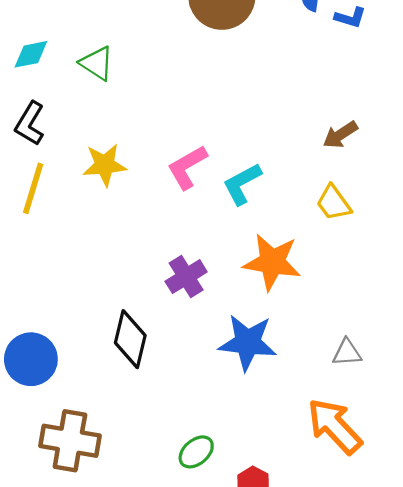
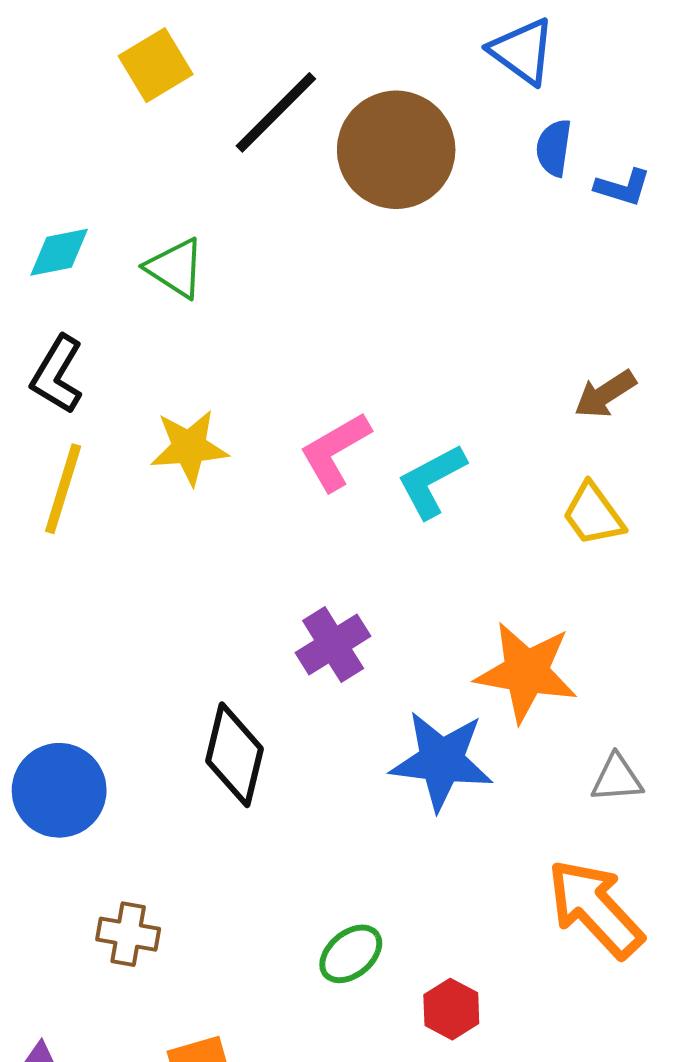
orange star: (272, 262) -> (526, 672), moved
brown cross: (70, 441) -> (128, 934), size x0.6

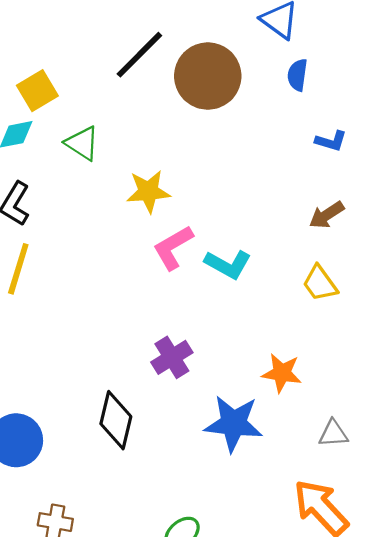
yellow square: (156, 65) -> (37, 91), moved
blue L-shape: (623, 187) -> (331, 141), moved
yellow star: (189, 447) -> (148, 191), moved
cyan L-shape: (432, 481) -> (228, 264), turned -123
orange star: (526, 672) -> (282, 373), size x0.7

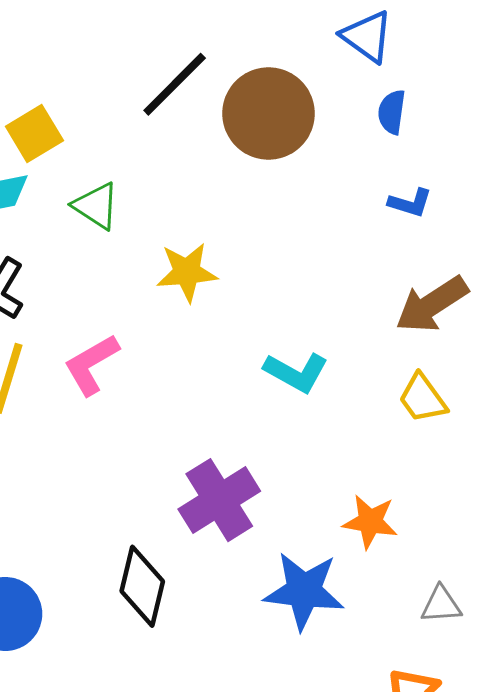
blue L-shape: (331, 141) -> (410, 203), moved
brown arrow: (327, 215) -> (432, 304), size x1.5
pink L-shape: (173, 248) -> (91, 365), moved
purple cross: (172, 357) -> (219, 500), size x1.4

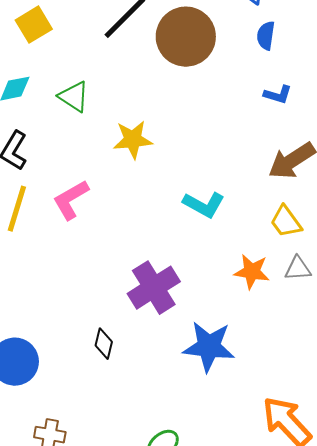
yellow square: (34, 134) -> (34, 25), moved
orange star: (370, 522) -> (252, 272), moved
black diamond: (142, 586) -> (104, 344), size x0.6
gray triangle: (441, 605) -> (298, 269), moved

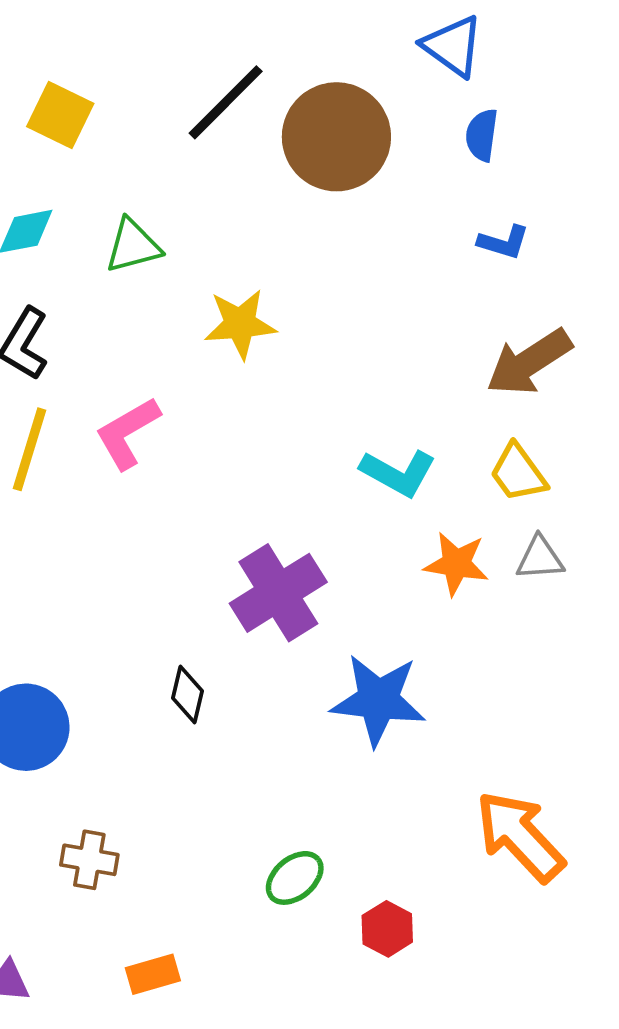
yellow square: (34, 25) -> (60, 115), turned -33
green triangle: (74, 97) -> (133, 246), turned -48
cyan L-shape: (204, 205) -> (398, 473), moved

